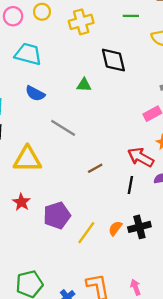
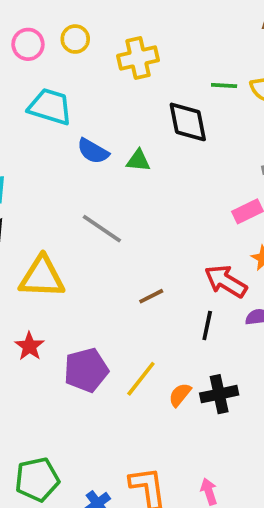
green line: (131, 16) -> (224, 85), moved
blue semicircle: (35, 94) -> (93, 151), moved
yellow line: (86, 233) -> (141, 379), moved

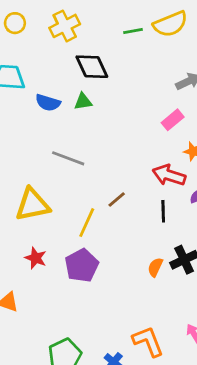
black diamond: (188, 122) -> (92, 67), moved
yellow line: (141, 379) -> (87, 223), moved

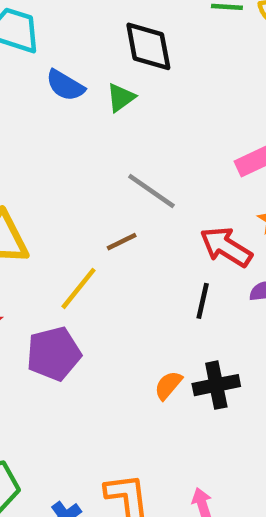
green triangle: (83, 102) -> (121, 98), turned -42
gray line: (68, 158) -> (151, 191), moved
brown line: (117, 199) -> (122, 242), moved

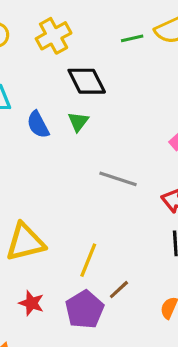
blue semicircle: (65, 85) -> (38, 125), turned 48
brown line: (122, 242) -> (119, 290), moved

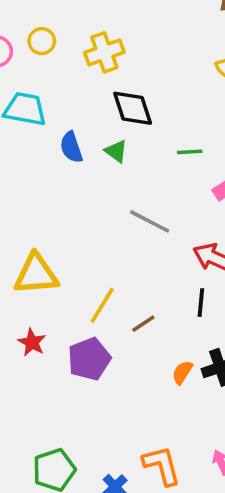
green line: (132, 38) -> (190, 152), moved
green triangle: (78, 122) -> (116, 151), turned -40
brown line: (119, 290) -> (143, 324), moved

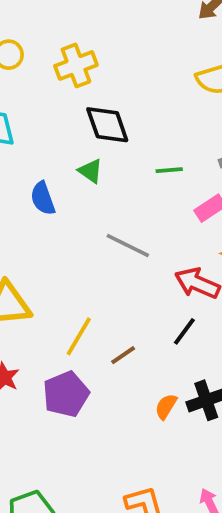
blue semicircle: (71, 147) -> (43, 198), moved
black line: (201, 303) -> (184, 331), turned 32

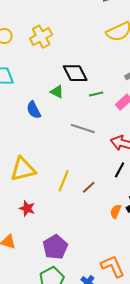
black diamond: (107, 125) -> (75, 73), moved
green line: (169, 170) -> (96, 94), moved
purple pentagon: (66, 394) -> (55, 247), moved

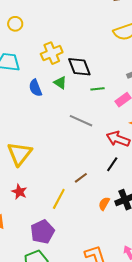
yellow cross: (41, 37) -> (52, 53), moved
blue semicircle: (34, 110) -> (35, 88), moved
yellow triangle: (23, 169) -> (20, 154), turned -44
yellow line: (64, 181) -> (59, 199), moved

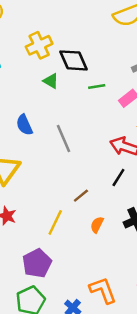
blue semicircle: (35, 88) -> (24, 125), moved
gray line: (81, 121) -> (63, 138), moved, turned 45
orange semicircle: (104, 204) -> (97, 225), moved

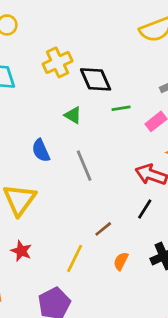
green triangle: (51, 81) -> (73, 115), moved

